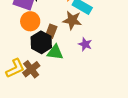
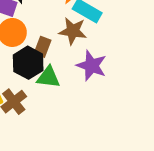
purple star: (85, 44) -> (92, 66), size x1.5

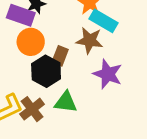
green triangle: (48, 77) -> (66, 102), moved

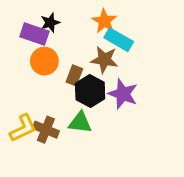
black hexagon: (46, 71) -> (90, 91), moved
brown cross: (32, 109) -> (46, 130), turned -30

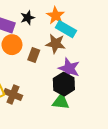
black star: (50, 23) -> (28, 18), moved
black hexagon: (90, 91) -> (64, 84), moved
green triangle: (80, 122) -> (61, 102), moved

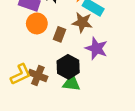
black hexagon: (64, 84) -> (68, 67), moved
green triangle: (61, 102) -> (71, 83), moved

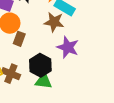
brown rectangle: (60, 34) -> (19, 39), moved

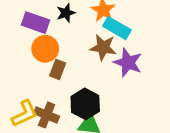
purple star: (68, 47) -> (128, 63), moved

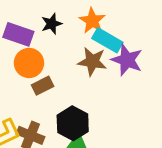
purple star: (128, 63) -> (127, 60), moved
brown rectangle: (58, 69) -> (43, 86), turned 42

